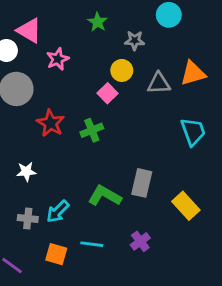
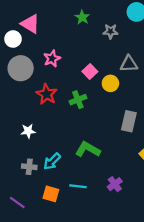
pink star: (58, 59) -> (52, 58), moved
yellow circle: (122, 70) -> (110, 83), moved
gray rectangle: (142, 183) -> (129, 121), moved

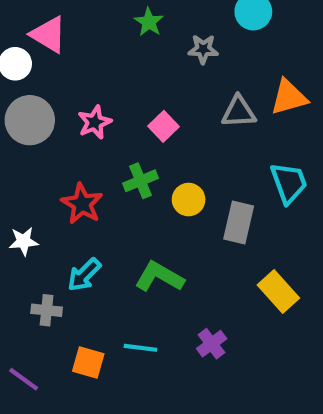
pink star: (52, 58) -> (95, 122), moved
yellow circle: (110, 83) -> (189, 200), moved
red star: (47, 94) -> (82, 204), moved
white star: (28, 131) -> (24, 241), moved
cyan arrow: (52, 161) -> (84, 275), moved

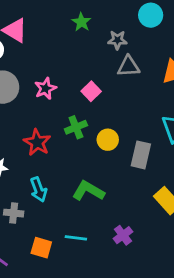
gray triangle: (239, 112) -> (128, 66), moved
cyan arrow: (84, 275) -> (39, 190), turned -65

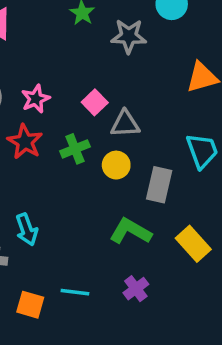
gray star: (117, 40) -> (129, 36), size x1.4
gray triangle: (128, 66) -> (125, 124), moved
red star: (37, 142) -> (25, 142), moved
green L-shape: (88, 191) -> (130, 231), moved

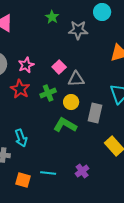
green L-shape: (130, 231) -> (65, 125), moved

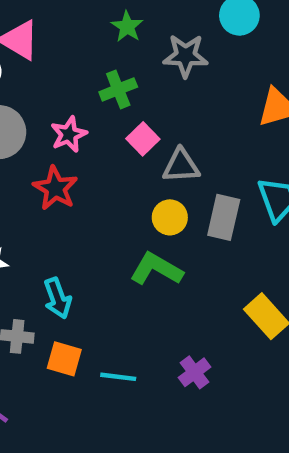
green cross: (48, 93) -> (118, 89), moved
gray rectangle: (95, 113) -> (224, 217), moved
orange square: (23, 180) -> (64, 359), moved

